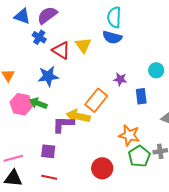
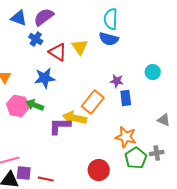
blue rectangle: (141, 96) -> (126, 98), moved
purple square: (48, 151) -> (24, 173), moved

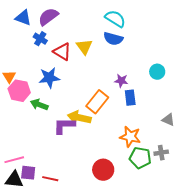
cyan semicircle: (111, 19) -> (115, 19), turned 120
pink hexagon: (18, 106) -> (19, 91), moved
green pentagon: (136, 158) -> (140, 158), turned -30

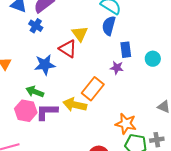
blue semicircle: (113, 39) -> (109, 26), turned 90
red triangle: (62, 52) -> (68, 49), moved
pink hexagon: (19, 91) -> (26, 111), moved
blue rectangle: (130, 98) -> (126, 50), moved
purple L-shape: (64, 126) -> (47, 112), moved

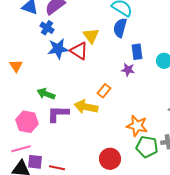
blue star: (45, 65) -> (58, 49), moved
orange rectangle: (93, 89) -> (104, 91), size x0.6
pink hexagon: (26, 111) -> (27, 122), moved

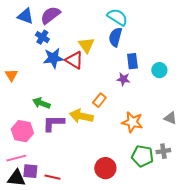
orange star: (137, 126) -> (132, 122), moved

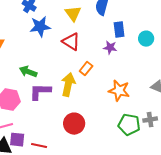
red triangle: (74, 60) -> (71, 42), moved
yellow arrow: (81, 116) -> (68, 85), turned 90
red circle: (105, 168) -> (74, 124), moved

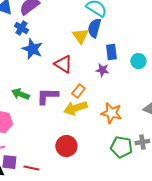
yellow triangle: (73, 14) -> (80, 36), moved
blue star: (40, 27) -> (32, 49), turned 30
yellow arrow: (68, 85) -> (75, 108), moved, turned -120
purple L-shape: (40, 92) -> (47, 96), moved

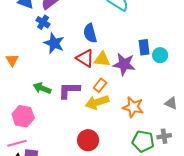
blue semicircle: (94, 28) -> (90, 33), moved, turned -30
yellow triangle: (80, 36) -> (102, 59), moved, turned -48
blue rectangle: (111, 52) -> (144, 47), moved
purple star: (102, 70) -> (124, 64), size x1.6

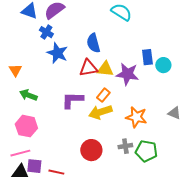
red triangle: (85, 58) -> (88, 68), turned -42
green arrow: (42, 88) -> (28, 95), moved
gray cross: (164, 136) -> (125, 146), moved

